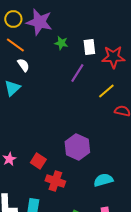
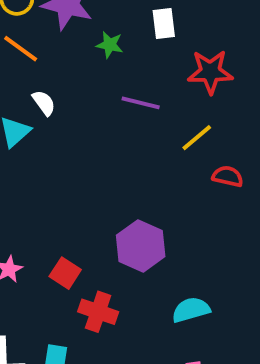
white rectangle: (89, 47) -> (164, 24), moved
white semicircle: (23, 65) -> (44, 103), moved
purple line: (77, 73) -> (141, 103), turned 72

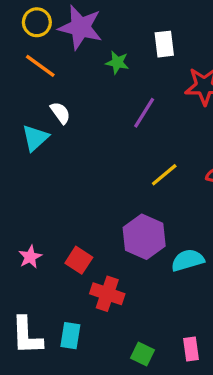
purple line: (141, 103) -> (144, 113), turned -72
yellow line: (197, 138) -> (164, 175), moved
cyan semicircle: (191, 310) -> (188, 260), moved

